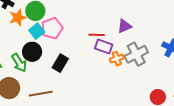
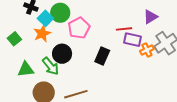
orange star: (18, 18) -> (42, 34), moved
cyan square: (37, 31) -> (45, 18), moved
black rectangle: (60, 63) -> (102, 56), moved

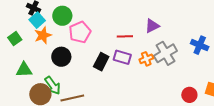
cyan square: (45, 18) -> (37, 20), moved
purple rectangle: (132, 40) -> (122, 57), moved
green arrow: (51, 66) -> (53, 86), moved

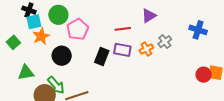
cyan square: (37, 20) -> (34, 22), turned 35
gray cross: (165, 53) -> (165, 42), size x0.6
red circle: (189, 95) -> (204, 75), moved

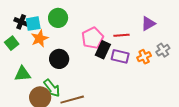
black cross: (29, 10) -> (21, 22), moved
pink pentagon: (78, 29) -> (93, 38), moved
black rectangle: (102, 57) -> (103, 50), moved

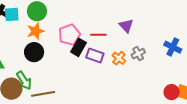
purple triangle: (148, 24) -> (126, 26), turned -49
orange star: (40, 38) -> (36, 31), moved
orange cross: (144, 57) -> (119, 58), turned -32

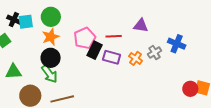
purple triangle: (126, 26) -> (141, 25), turned -35
blue cross: (173, 47) -> (177, 44), moved
green arrow: (24, 80) -> (49, 74), moved

